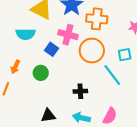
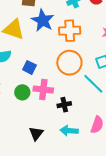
pink cross: (68, 35) -> (43, 89), moved
black triangle: (48, 116) -> (36, 133), turned -35

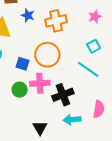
blue star: (43, 20) -> (28, 15), size x0.6
orange circle: (69, 63) -> (47, 55), moved
black cross: (64, 105) -> (63, 95), size x1.5

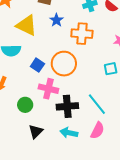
cyan line: (88, 69) -> (97, 104), moved
green circle: (20, 90) -> (25, 105), moved

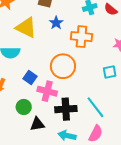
blue square: (37, 65) -> (30, 78), moved
black triangle: (36, 131) -> (37, 124), moved, turned 35

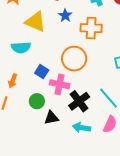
black cross: (66, 109) -> (79, 101), turned -30

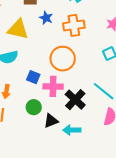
cyan arrow: (82, 128) -> (72, 130), moved

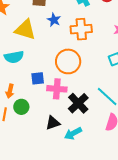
blue square: (33, 77) -> (38, 78), turned -32
green circle: (34, 107) -> (21, 107), moved
cyan arrow: (72, 130) -> (73, 133), turned -30

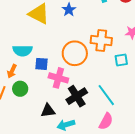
orange cross: (81, 29) -> (101, 40), moved
cyan semicircle: (14, 57) -> (22, 51), moved

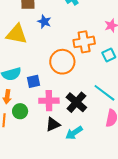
pink cross: (58, 78) -> (49, 101), moved

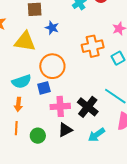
orange circle: (62, 62) -> (52, 66), moved
green circle: (20, 111) -> (38, 136), moved
cyan arrow: (74, 133) -> (96, 135), moved

